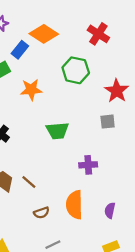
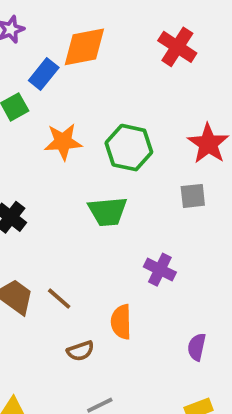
orange diamond: (44, 34) -> (84, 47), turned -44
green hexagon: (76, 70) -> (129, 148), moved
purple cross: (88, 165) -> (160, 270), turned 30
orange semicircle: (74, 205) -> (121, 322), moved, size x0.7

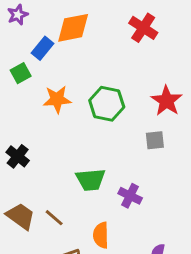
green trapezoid: (108, 211) -> (91, 180), moved

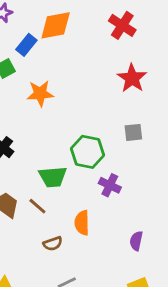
red star: (167, 101) -> (132, 78), moved
green hexagon: (107, 104) -> (88, 152), moved
green trapezoid: (91, 180) -> (53, 177), moved

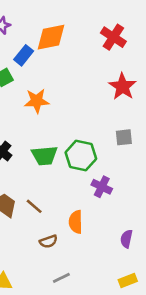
green trapezoid: (53, 177) -> (44, 156), moved

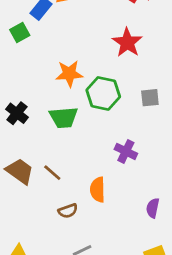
red star: (123, 87) -> (127, 43), moved
orange star: (37, 101) -> (69, 74), moved
green hexagon: (81, 156) -> (103, 93), moved

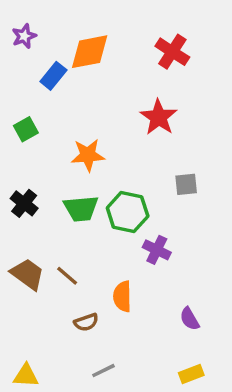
green square: (20, 33) -> (26, 129), moved
green hexagon: (103, 93) -> (128, 212), moved
purple semicircle: (153, 208) -> (190, 319), turned -42

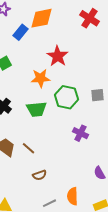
red star: (159, 117) -> (58, 56), moved
green hexagon: (128, 212) -> (66, 97), moved
orange semicircle: (122, 296) -> (72, 196), moved

